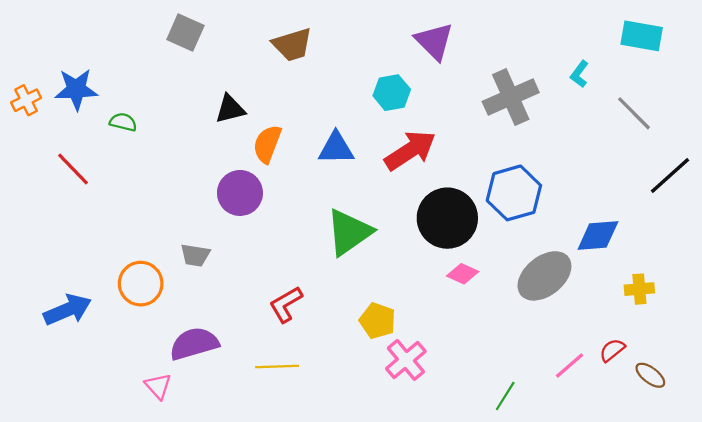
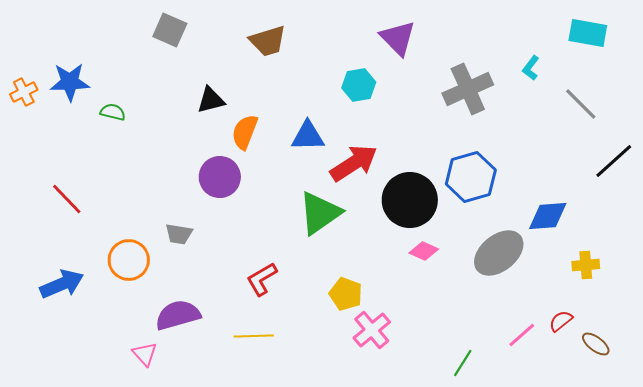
red arrow: (410, 150) -> (354, 163), moved
red line: (73, 169) -> (67, 199), moved

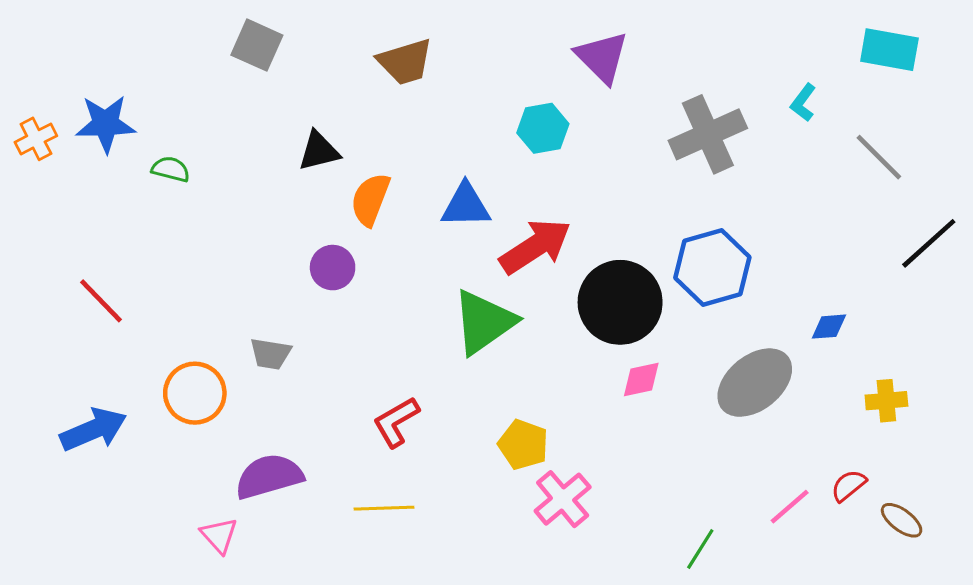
purple circle: (220, 177) -> (333, 268), size x0.7
blue diamond: (548, 216) -> (829, 327), size x0.6
pink diamond: (424, 251) -> (641, 380), turned -36

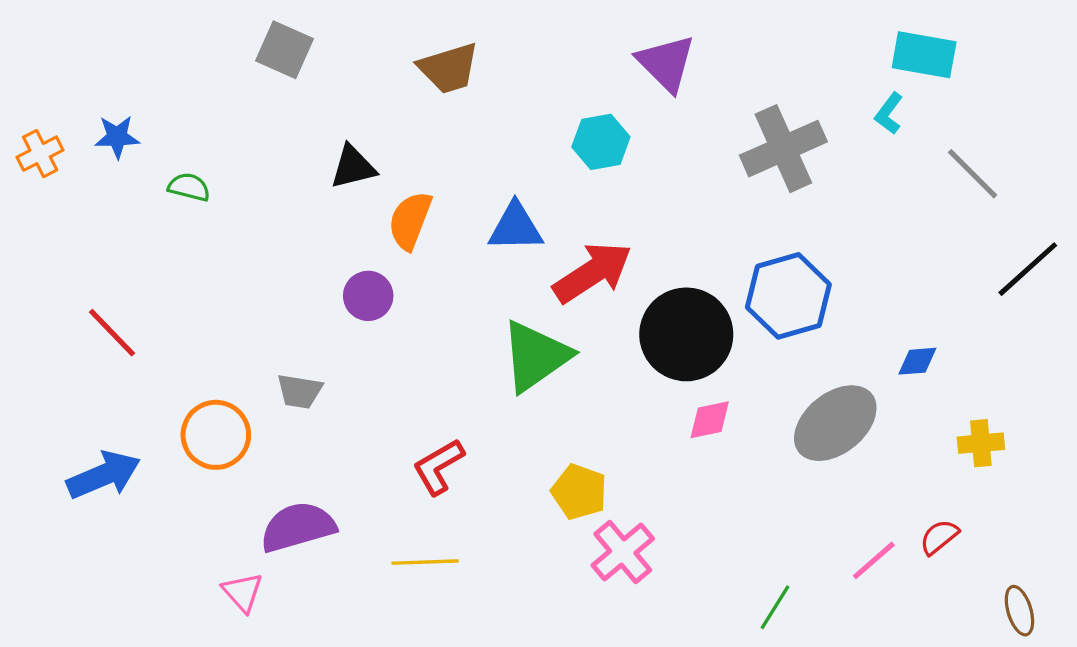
cyan rectangle: (889, 50) -> (924, 55), moved
blue star: (106, 124) -> (117, 137), size x0.7
brown ellipse: (902, 520) -> (1019, 611), moved, turned 36

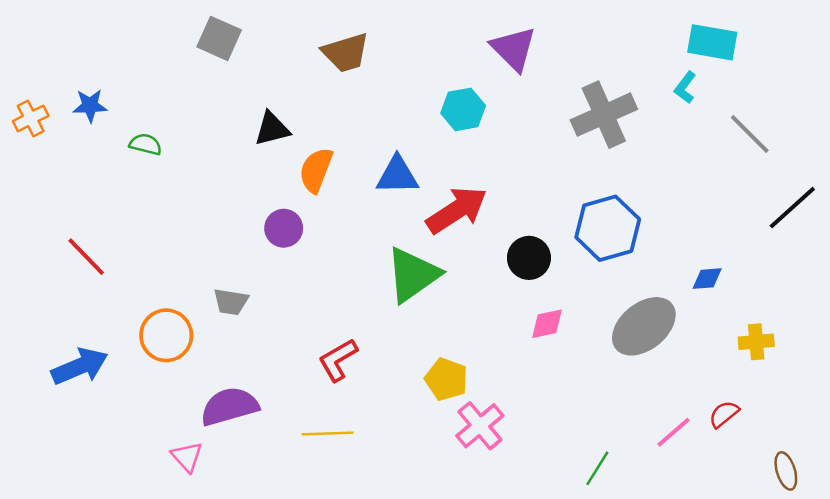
black circle: (686, 334) -> (529, 258), size x0.6

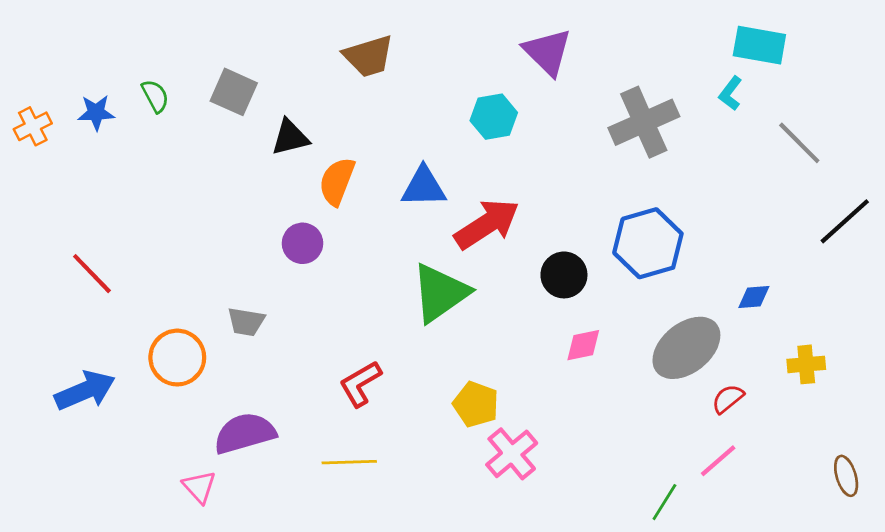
gray square: (219, 38) -> (234, 92), moved
green semicircle: (146, 144) -> (155, 96), moved, turned 48
red semicircle: (724, 414) -> (728, 399), moved
green line: (597, 468) -> (664, 502), moved
brown ellipse: (786, 471) -> (846, 476), moved

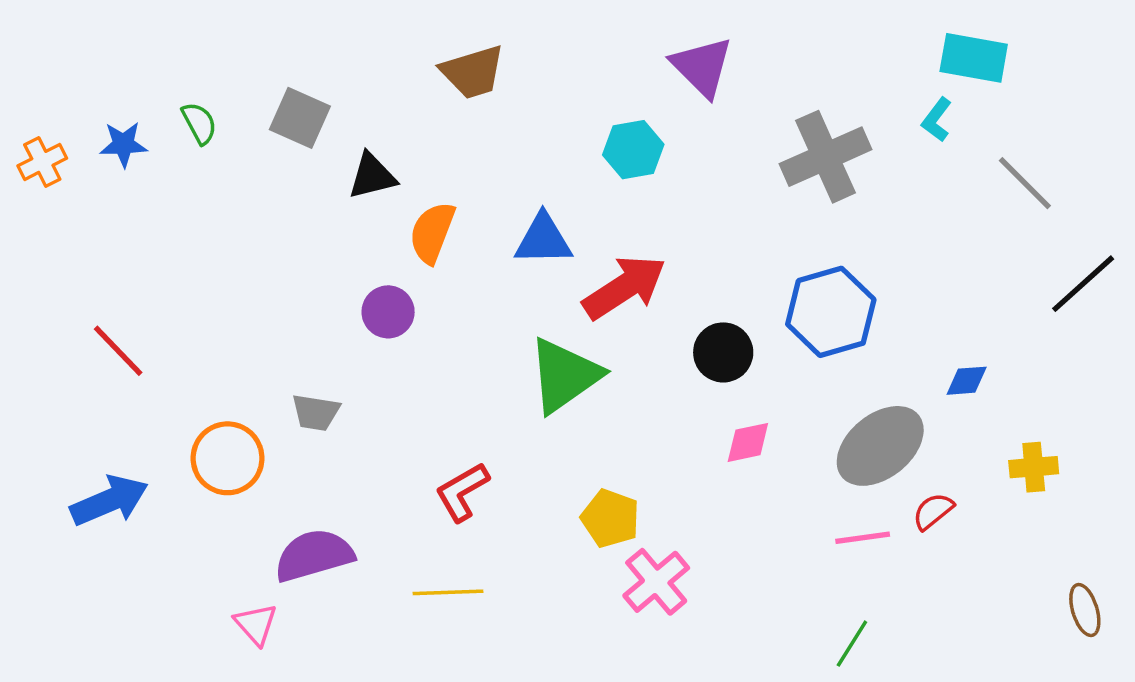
pink line: (718, 461) -> (863, 538), moved, turned 33

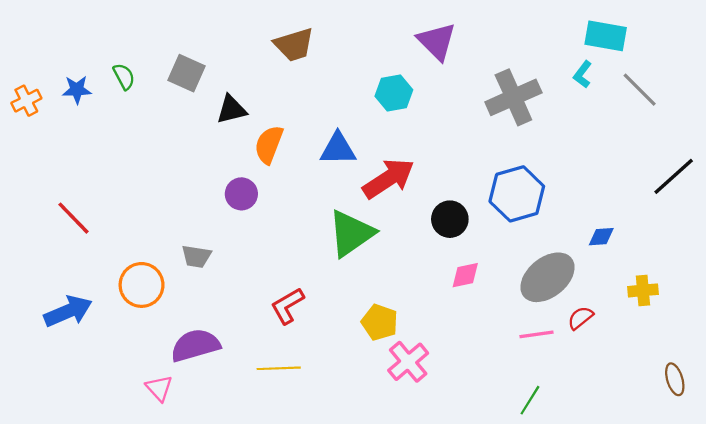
gray line: (1025, 183) -> (640, 90), moved

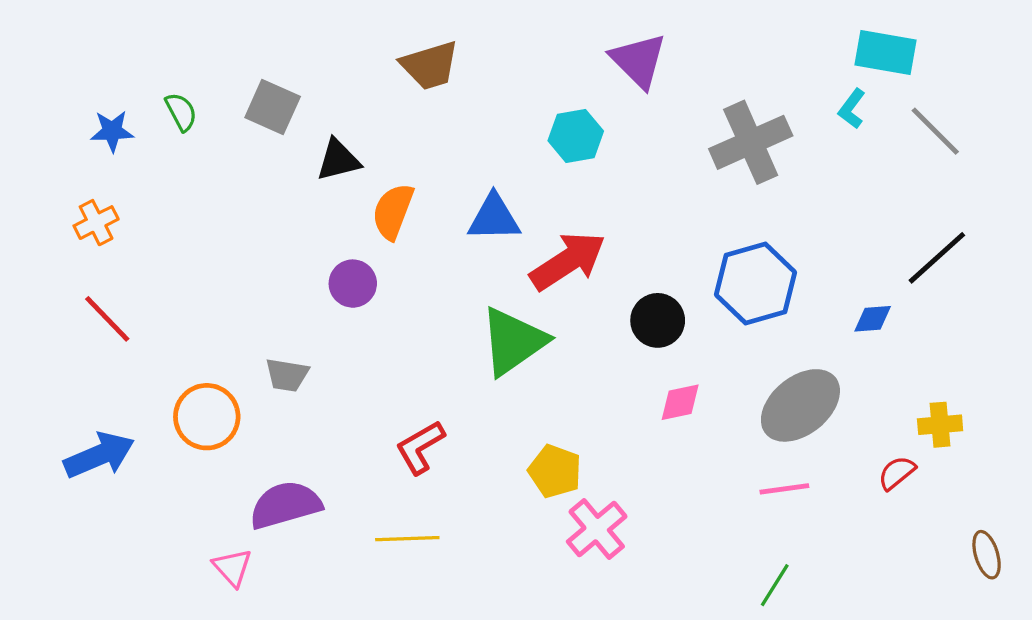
orange cross: (26, 101) -> (96, 223), moved
black line: (674, 176) -> (937, 258), moved
blue diamond: (601, 237) -> (873, 319), moved
red semicircle: (580, 318) -> (897, 473), moved

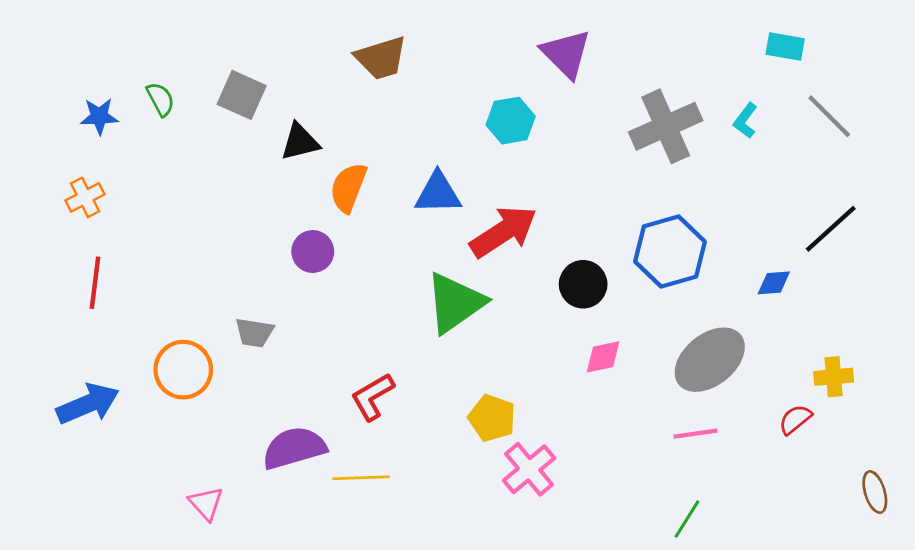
cyan rectangle: (885, 52) -> (785, 47), size x0.7
cyan L-shape: (852, 109) -> (745, 121), moved
red line: (107, 319) -> (95, 283), turned 51
purple semicircle: (285, 505) -> (294, 448), moved

